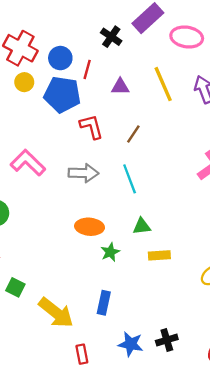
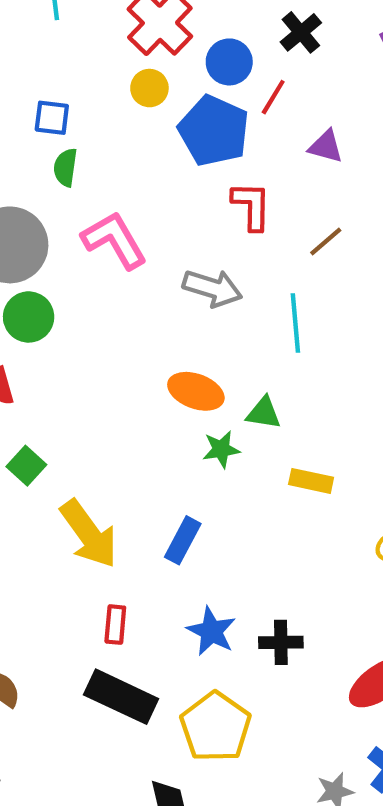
black cross: (111, 37) -> (301, 32), moved
green triangle: (142, 226) -> (264, 413), moved

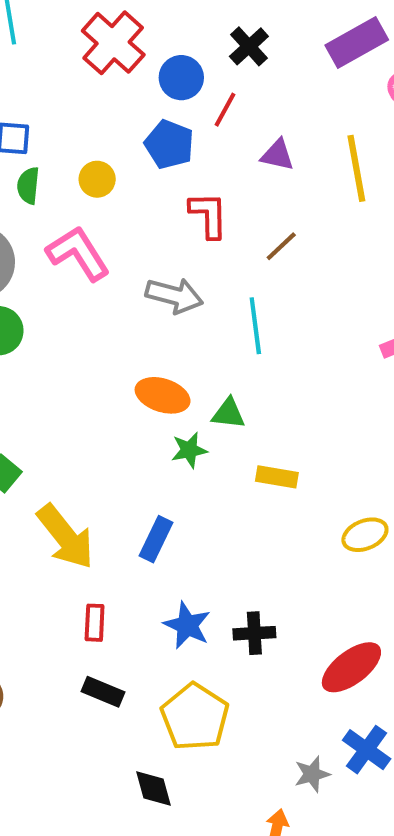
yellow circle: (149, 88) -> (97, 179), moved
blue pentagon: (214, 131) -> (169, 144), size x0.7
black rectangle: (121, 697) -> (103, 692), size x0.6

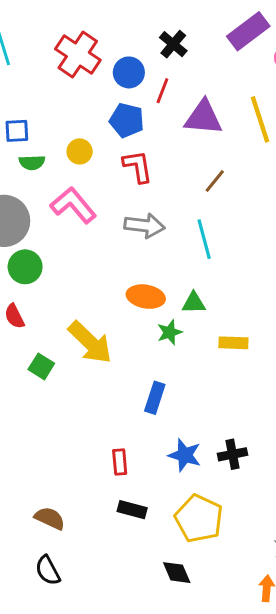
purple triangle: (277, 155) -> (203, 117), size x1.6
green semicircle: (28, 186) -> (32, 162), turned -90
red L-shape: (209, 215) -> (138, 166), moved
yellow arrow: (65, 537) -> (90, 342), moved

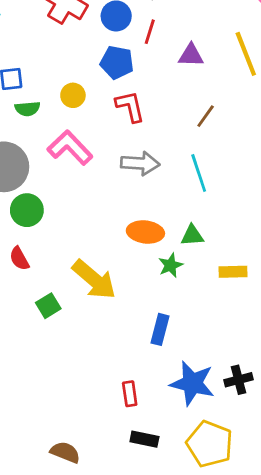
purple triangle: (203, 117) -> (191, 55), size x0.7
green square: (41, 366) -> (48, 306), turned 30
blue star: (185, 455) -> (192, 383), size x1.4

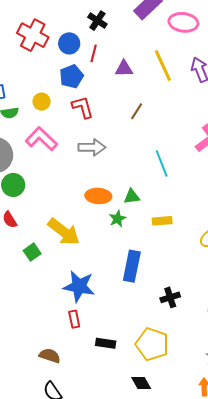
blue pentagon: (117, 62) -> (72, 76), turned -30
cyan line: (199, 173) -> (162, 163), moved
blue rectangle: (160, 329) -> (132, 266), moved, size x1.4
blue star: (192, 383) -> (79, 286), moved
red rectangle: (130, 394) -> (74, 319), moved

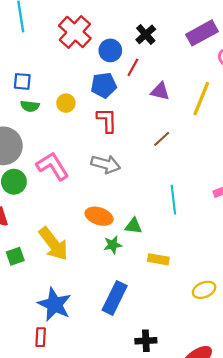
yellow line: (163, 65) -> (201, 99), turned 32
pink L-shape: (41, 139) -> (53, 166), moved

